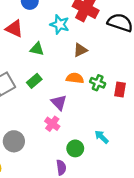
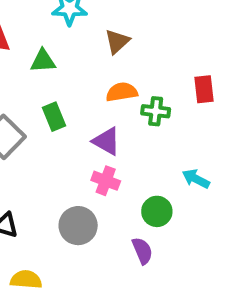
green rectangle: (34, 81) -> (54, 117), turned -56
green cross: (98, 83) -> (156, 111), moved
gray circle: (14, 141) -> (78, 226), moved

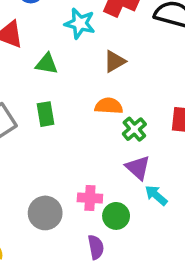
green cross: (156, 111) -> (134, 129), turned 30
purple triangle: (106, 141) -> (138, 168), moved
pink cross: (106, 181) -> (90, 198), moved, turned -30

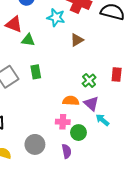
green triangle: (47, 64) -> (28, 40), moved
orange semicircle: (109, 106) -> (71, 101), moved
gray circle: (45, 213) -> (35, 144), moved

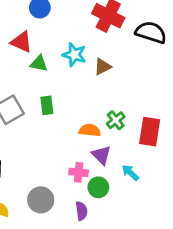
cyan star: (56, 17) -> (74, 55), moved
red rectangle: (117, 74) -> (150, 132), moved, size x1.5
orange semicircle: (71, 101) -> (90, 130), moved
purple triangle: (91, 103) -> (101, 155), moved

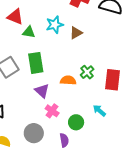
cyan star: (74, 55) -> (55, 25), turned -30
green rectangle: (47, 105) -> (36, 63), size x1.5
purple triangle: (101, 155) -> (42, 91), moved
pink cross: (79, 172) -> (52, 111), moved, turned 32

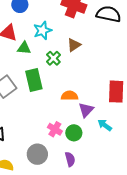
cyan star: (55, 25) -> (42, 30), moved
green cross: (87, 72) -> (53, 58), moved
purple triangle: (42, 91) -> (86, 110), moved, turned 35
green circle: (76, 122) -> (74, 133), moved

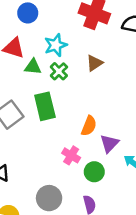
green cross: (53, 58) -> (59, 71), moved
orange semicircle: (69, 96) -> (89, 126), turned 112
pink cross: (55, 129) -> (71, 155), moved

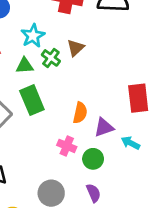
green triangle: (33, 67) -> (25, 66), moved
green cross: (59, 71) -> (51, 58), moved
purple triangle: (109, 143) -> (104, 127), turned 36

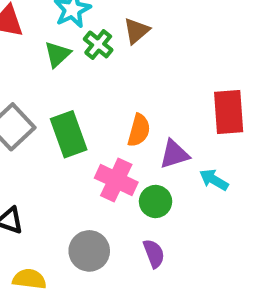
green triangle: (25, 66) -> (57, 54), turned -42
green rectangle: (32, 100) -> (69, 134), moved
pink cross: (67, 146) -> (116, 180), size x1.4

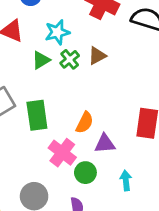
cyan arrow: (214, 180) -> (126, 180), moved, turned 42

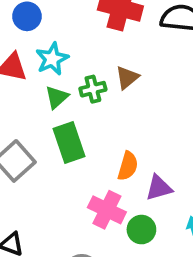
cyan star: (57, 32) -> (52, 59), moved
green cross: (70, 59) -> (93, 89), turned 36
green rectangle: (37, 115) -> (69, 142), moved

